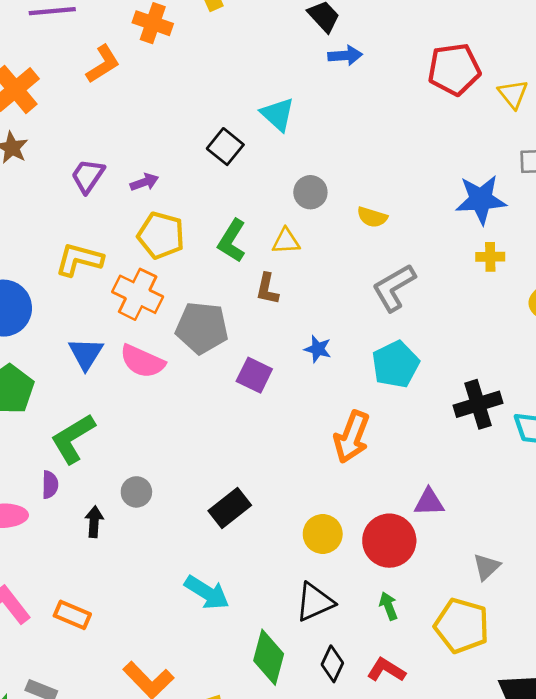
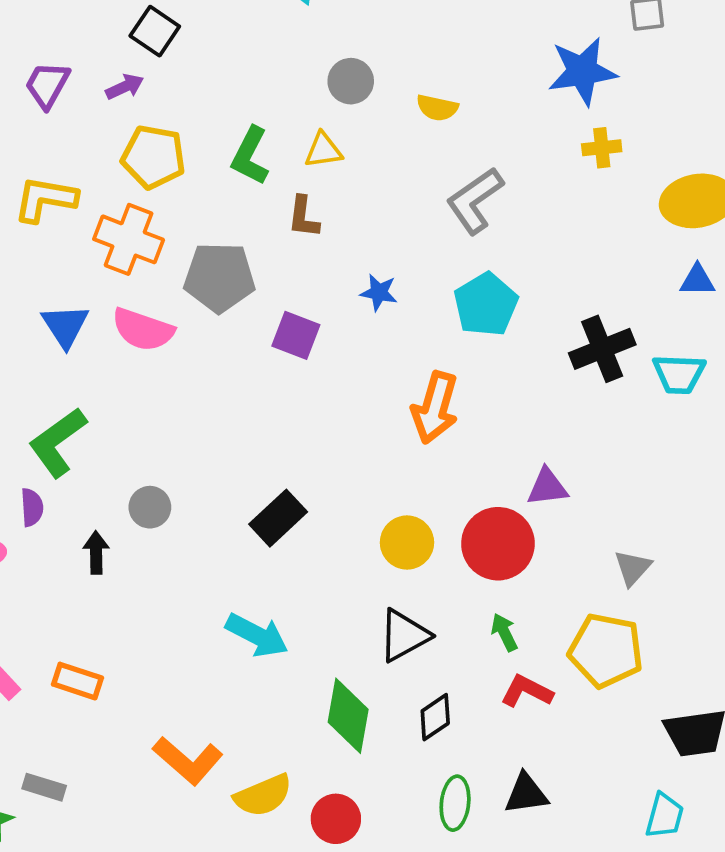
black square: (225, 147) -> (155, 31), moved
black diamond: (332, 664) -> (435, 717), turned 36
red L-shape: (386, 670) -> (527, 691), moved

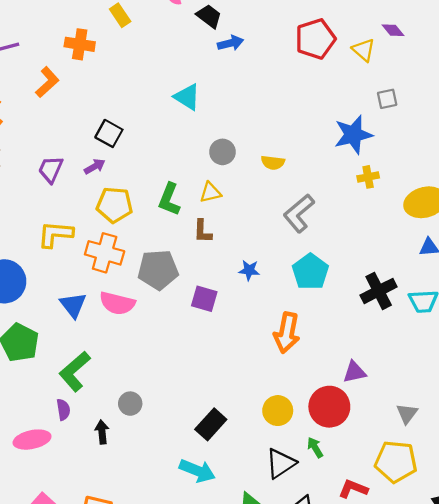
black rectangle: (278, 518) -> (211, 424), moved
green arrow: (504, 632) -> (315, 447), moved

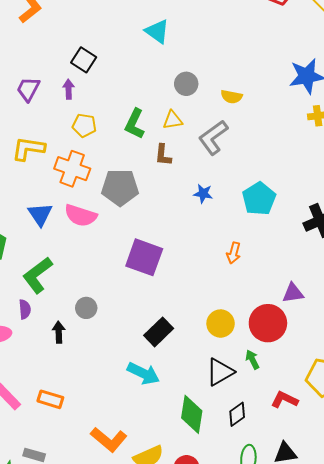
purple arrow: (95, 167) -> (69, 89), turned -66
yellow pentagon: (114, 205) -> (84, 125), size x0.7
gray L-shape: (299, 213) -> (213, 137), moved
purple square: (204, 299) -> (144, 257), moved, size x1.5
orange arrow: (287, 333) -> (234, 253), size x0.6

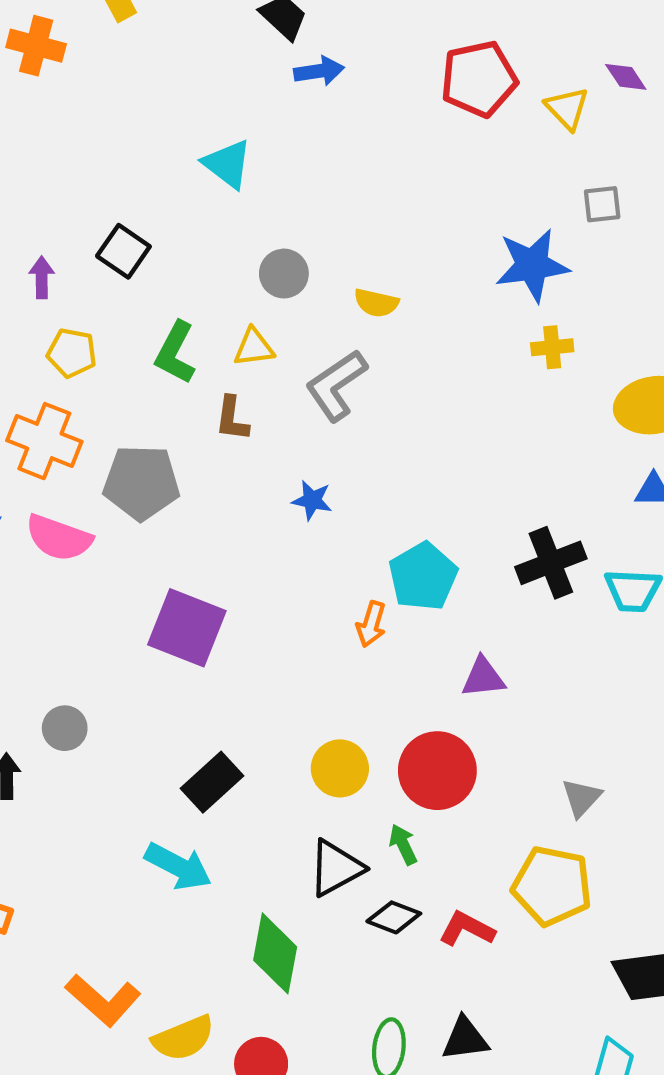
black square: (84, 60) -> (123, 251), moved
cyan pentagon: (259, 199) -> (423, 576), moved
purple triangle: (293, 293) -> (483, 677), moved
black diamond: (237, 414) -> (394, 917), moved, turned 55

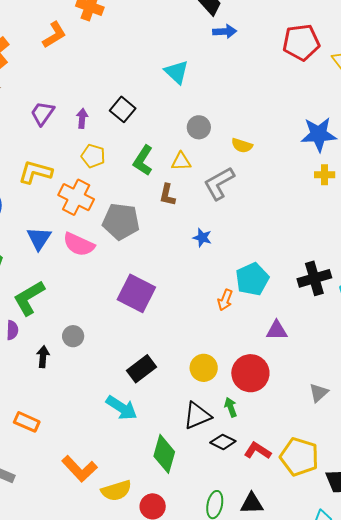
yellow pentagon: (552, 886) -> (299, 457), moved

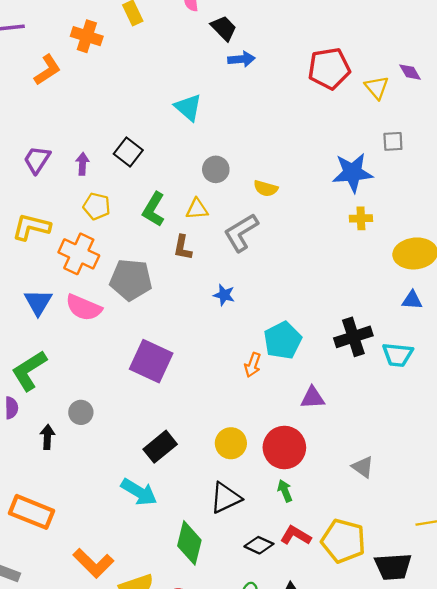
gray triangle: (319, 393) -> (363, 467), turned -40
green arrow: (231, 407) -> (285, 491), moved
orange rectangle: (27, 422) -> (31, 512), size x1.5
black diamond: (223, 442) -> (259, 545), moved

